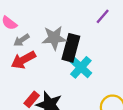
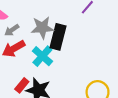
cyan cross: (81, 67) -> (42, 56), moved

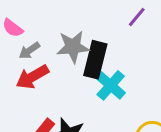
cyan cross: (42, 56) -> (111, 85), moved

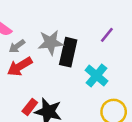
purple line: (137, 17) -> (107, 35), moved
cyan cross: (111, 85) -> (96, 76), moved

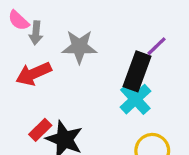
gray arrow: (17, 46) -> (36, 33), moved, turned -56
black rectangle: (68, 52) -> (137, 71), moved

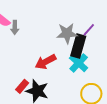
gray star: (79, 47) -> (67, 33), moved
red arrow: (34, 74) -> (46, 62), moved

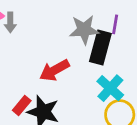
purple line: (89, 30) -> (115, 24), turned -32
cyan cross: (79, 63) -> (110, 88), moved

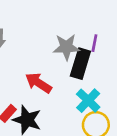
red arrow: (54, 70) -> (38, 83), turned 60

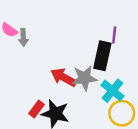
gray star: (66, 47) -> (84, 78), moved

